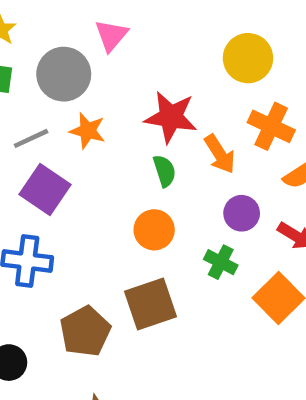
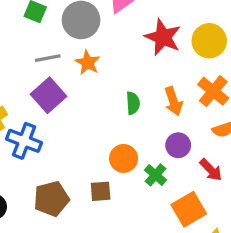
red star: (171, 117) -> (163, 37), moved
orange circle: (154, 230) -> (124, 158), moved
brown square: (150, 304) -> (101, 191), size x0.6

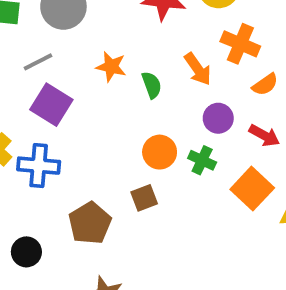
orange star: (88, 63) -> (111, 67), moved

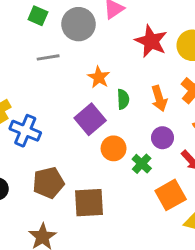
purple square: (51, 105) -> (90, 119), moved
brown square: (144, 198) -> (89, 203), moved, size x1.6

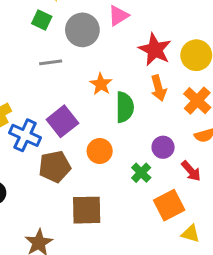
orange arrow: (159, 98) -> (159, 88), moved
green semicircle: (123, 99) -> (125, 107), size x1.5
purple square: (90, 119) -> (62, 121), moved
orange circle: (114, 148) -> (100, 151), moved
brown pentagon: (48, 183) -> (55, 167), moved

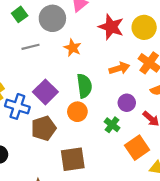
green square: (42, 20) -> (20, 14), turned 35
orange star: (101, 84) -> (73, 48), moved
orange arrow: (159, 88) -> (119, 68), moved, turned -84
green semicircle: (125, 107) -> (84, 86), moved

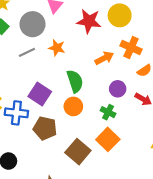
gray line: (31, 47) -> (27, 52), moved
brown pentagon: (44, 128) -> (45, 128), turned -30
orange square: (137, 148) -> (108, 139), moved
brown square: (73, 159) -> (78, 152), turned -30

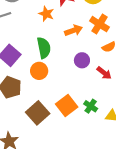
orange star: (57, 48) -> (46, 14), moved
green cross: (108, 112) -> (91, 106), moved

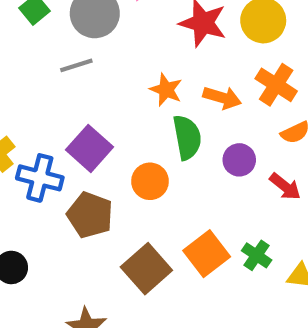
orange star: (46, 14) -> (166, 90), moved
orange arrow: (74, 30) -> (222, 98), turned 36
green semicircle: (44, 48) -> (187, 137), moved

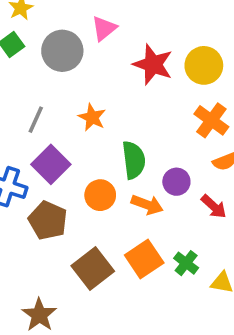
gray line: (76, 65) -> (36, 120), moved, turned -52
orange star: (166, 90) -> (92, 117), moved
orange arrow: (222, 98) -> (147, 205), moved

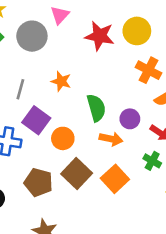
orange circle: (100, 195) -> (63, 138), moved
brown pentagon: (48, 220) -> (39, 182), moved
green cross: (186, 263) -> (152, 161), moved
brown square: (93, 269) -> (77, 173), moved

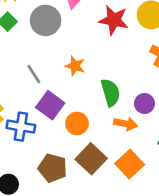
gray line: (20, 89) -> (34, 74), turned -48

